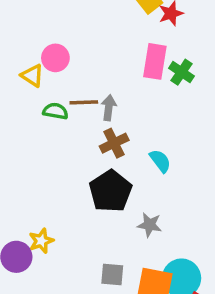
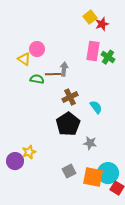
gray arrow: (109, 108) -> (64, 69), moved
gray square: (112, 275) -> (69, 171), turned -32

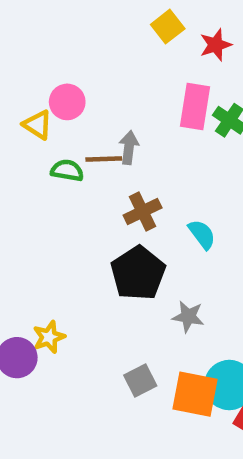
yellow square: (90, 17) -> (168, 27), moved

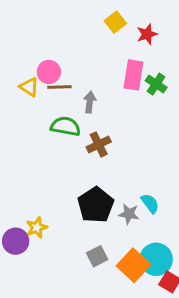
brown line: (104, 159) -> (59, 87), moved
green semicircle: (67, 170) -> (65, 126), moved, size x1.4
cyan semicircle: (202, 234) -> (150, 203), moved
black pentagon: (138, 273) -> (96, 205), moved
orange square: (195, 394) -> (133, 265), turned 32

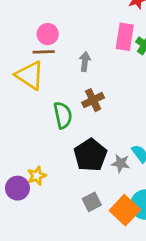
yellow triangle: (29, 87) -> (30, 75), moved, size x1.6
brown line: (59, 87) -> (44, 52), moved
green semicircle: (65, 126) -> (63, 115), moved, turned 68

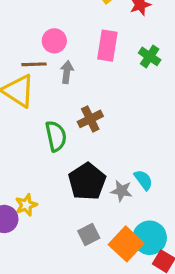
pink circle: (48, 34) -> (54, 41), moved
pink rectangle: (125, 37) -> (107, 46), moved
gray arrow: (85, 62) -> (67, 72), moved

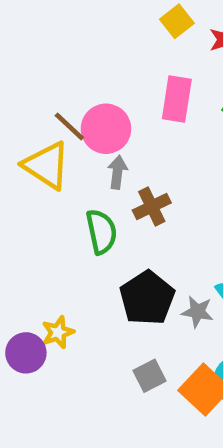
pink circle: (54, 41) -> (106, 129), moved, size x1.4
brown line: (34, 64) -> (69, 126), turned 45
gray arrow: (67, 72) -> (117, 172), moved

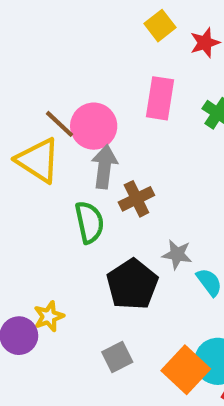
gray arrow: (117, 172) -> (104, 167), size x1.4
gray star: (197, 312) -> (177, 254), moved
gray square: (149, 376) -> (117, 357), moved

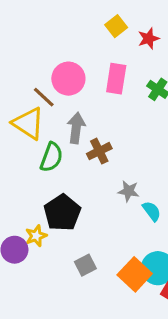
pink circle: (94, 126) -> (68, 79), moved
green semicircle: (89, 222) -> (51, 157), moved, turned 32
black pentagon: (132, 284) -> (62, 213), moved

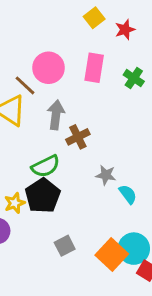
green semicircle: (51, 157) -> (46, 166), moved, turned 44
yellow star: (36, 236) -> (15, 203), moved

